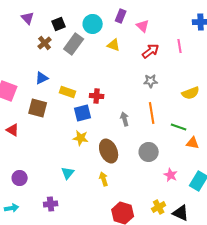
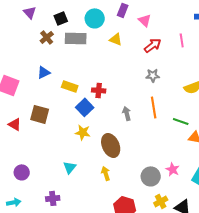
gray rectangle: (74, 44) -> (76, 38), turned 55
brown square: (38, 108) -> (40, 114), moved
blue square: (83, 113) -> (85, 107), turned -30
gray circle: (149, 152) -> (151, 176), moved

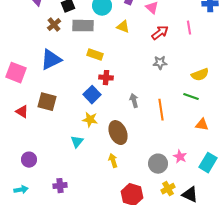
blue triangle: (44, 72) -> (51, 60), size x1.6
yellow rectangle: (70, 86) -> (95, 55), moved
orange line: (154, 107) -> (161, 110), moved
green line: (181, 121) -> (191, 97), moved
cyan triangle: (70, 167) -> (77, 142), moved

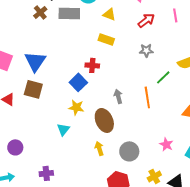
yellow rectangle: (95, 55) -> (106, 39), moved
blue triangle: (51, 60) -> (35, 61), moved, turned -30
green line: (191, 97) -> (163, 77), moved, turned -63
gray arrow: (134, 101) -> (118, 96), moved
gray circle: (158, 164) -> (129, 151), moved

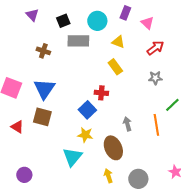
brown cross: (40, 12) -> (43, 51), moved, turned -32
yellow rectangle: (106, 39) -> (115, 67), turned 35
cyan triangle: (63, 129) -> (72, 157), size x1.5

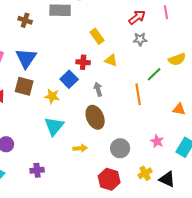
yellow triangle: (118, 42) -> (111, 60), moved
gray star: (155, 78) -> (140, 39), moved
gray arrow: (127, 124) -> (98, 89), moved
yellow star: (85, 135) -> (52, 96), moved
yellow arrow: (108, 176) -> (80, 148), moved, turned 104

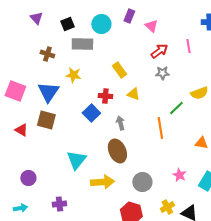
yellow star: (52, 96) -> (73, 75), moved
yellow arrow: (80, 148) -> (102, 182), size x1.6

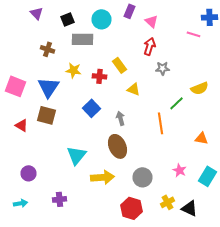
pink line: (188, 46) -> (194, 34), moved, turned -64
red arrow: (159, 51) -> (150, 46), moved, turned -36
red cross: (105, 96) -> (100, 76), moved

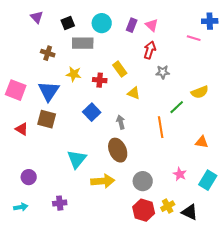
purple rectangle: (130, 11) -> (132, 25), moved
red hexagon: (132, 208) -> (144, 210), moved

